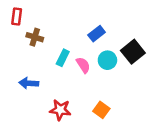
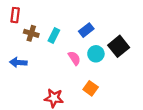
cyan rectangle: (63, 58) -> (54, 35), moved
blue arrow: (29, 83) -> (18, 62), moved
orange square: (101, 110) -> (91, 88), moved

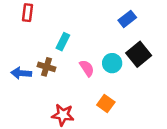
red rectangle: (15, 15) -> (28, 13), moved
blue rectangle: (86, 30) -> (127, 19), moved
brown cross: (31, 33) -> (46, 67), moved

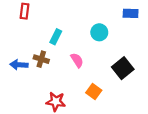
blue rectangle: (127, 19) -> (131, 13), moved, turned 40
black square: (139, 54) -> (123, 68), moved
cyan circle: (112, 63) -> (99, 32), moved

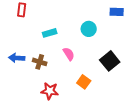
cyan rectangle: (56, 37) -> (50, 33), turned 48
brown cross: (41, 59) -> (40, 62), moved

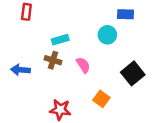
blue rectangle: (117, 12) -> (125, 14), moved
brown cross: (40, 62) -> (53, 60), moved

